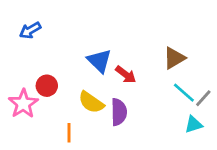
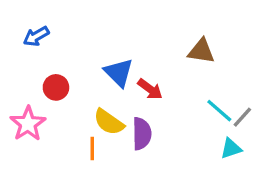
brown triangle: (174, 58) -> (201, 51), moved, turned 40
red circle: (47, 86) -> (56, 87), moved
orange line: (69, 133) -> (92, 148), moved

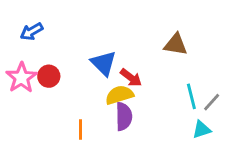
cyan line: (219, 111) -> (191, 96), turned 35
yellow semicircle: (109, 122) -> (119, 95), moved, turned 128
pink star: (28, 124) -> (21, 78), moved

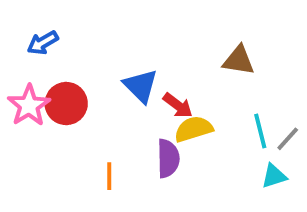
red circle: (49, 76) -> (66, 104), size x1.4
yellow semicircle: (119, 95) -> (194, 129), moved

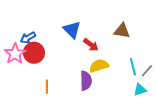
blue arrow: (43, 43) -> (28, 38), moved
blue triangle: (141, 86) -> (72, 30), moved
red arrow: (178, 105) -> (91, 45), moved
orange line: (109, 176) -> (47, 87), moved

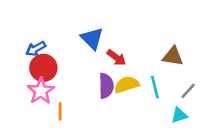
brown triangle: (122, 31) -> (173, 56), moved
pink star: (15, 54) -> (41, 91), moved
cyan line: (133, 67) -> (155, 87), moved
purple semicircle: (86, 81) -> (106, 86), moved

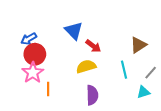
brown triangle: (173, 56) -> (138, 45), turned -42
yellow semicircle: (127, 85) -> (86, 66), moved
purple semicircle: (106, 86) -> (92, 95), moved

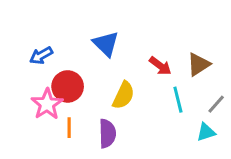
red arrow: (93, 46) -> (160, 66), moved
red circle: (35, 54) -> (68, 86), moved
yellow semicircle: (86, 66) -> (124, 95), turned 132
purple semicircle: (92, 95) -> (107, 134), moved

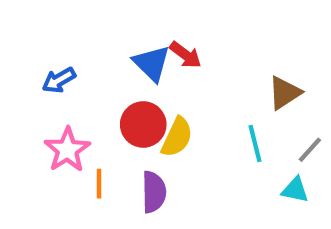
red arrow: (160, 66) -> (185, 55), moved
red circle: (68, 86) -> (143, 124), moved
cyan triangle: (206, 132) -> (295, 190), turned 30

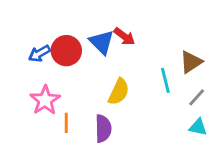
red circle: (143, 124) -> (66, 51), moved
cyan line: (255, 143) -> (165, 80), moved
gray line: (310, 150) -> (197, 97), moved

